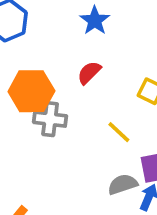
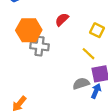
yellow line: (119, 132) -> (89, 54), moved

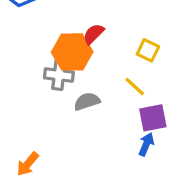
orange hexagon: (29, 30) -> (72, 52), moved
gray semicircle: (81, 83) -> (87, 101), moved

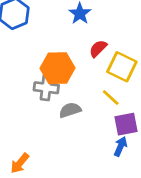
red semicircle: (94, 34) -> (98, 49), moved
yellow square: (148, 50) -> (122, 67), size x1.5

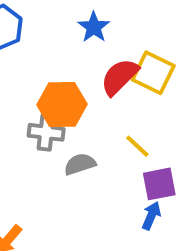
red semicircle: (98, 49) -> (120, 77), size x1.5
yellow square: (122, 67) -> (153, 73), moved

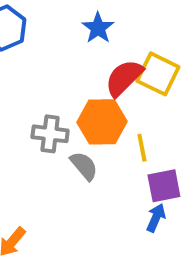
orange hexagon: (62, 105) -> (102, 122), moved
yellow line: (137, 146) -> (142, 148), turned 36
gray semicircle: (80, 164) -> (84, 166), turned 68

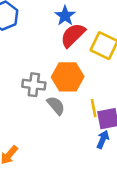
red semicircle: (124, 78) -> (73, 35), moved
yellow line: (142, 148) -> (94, 108), moved

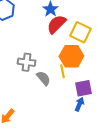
orange hexagon: (68, 77) -> (71, 56), moved
yellow line: (94, 108) -> (62, 71), moved

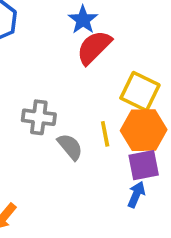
yellow square: (80, 32) -> (140, 92), moved
orange hexagon: (71, 56) -> (144, 130), moved

